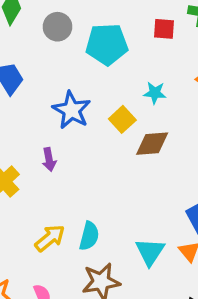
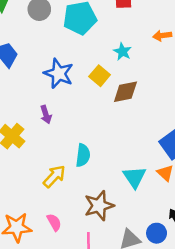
cyan star: (155, 93) -> (122, 52), turned 30
cyan semicircle: (89, 236) -> (83, 155), moved

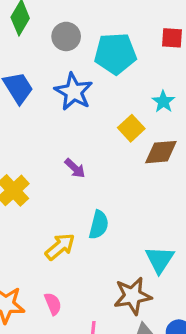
blue star: (59, 73) -> (74, 92), moved
purple arrow: (46, 115) -> (75, 168), moved, turned -36
brown star: (99, 206) -> (133, 296), moved

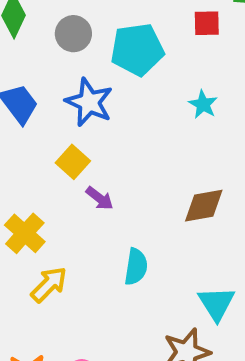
yellow square: (131, 128) -> (73, 162), moved
brown diamond: (161, 152) -> (204, 206), moved
yellow arrow: (60, 247) -> (49, 284), moved

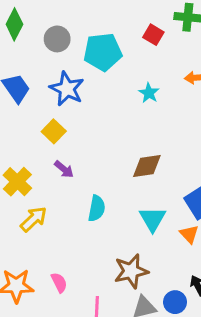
red square: (207, 23) -> (153, 35), turned 30
purple arrow: (100, 198) -> (64, 169), moved
cyan triangle: (216, 303) -> (152, 219), moved

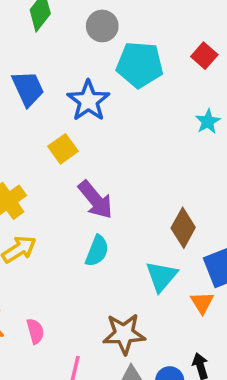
gray circle: (57, 39) -> (102, 26), moved
cyan star: (149, 93) -> (208, 121), moved
brown diamond: (147, 166) -> (183, 228), moved, turned -64
purple arrow: (64, 169) -> (95, 200), moved, size x1.6

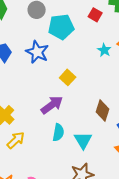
yellow square: (63, 149) -> (68, 77), moved
purple arrow: (95, 200) -> (52, 105), turned -75
cyan triangle: (161, 276) -> (83, 140), moved

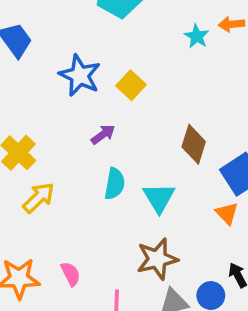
blue star: (37, 52) -> (80, 75), moved
purple arrow: (52, 105) -> (103, 134), size x0.6

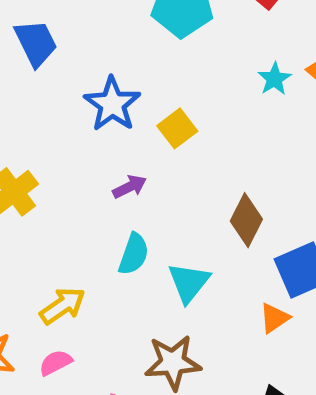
yellow arrow: (39, 198) -> (63, 306), moved
orange triangle: (227, 213) -> (274, 318), turned 30
pink semicircle: (71, 274) -> (56, 363), turned -100

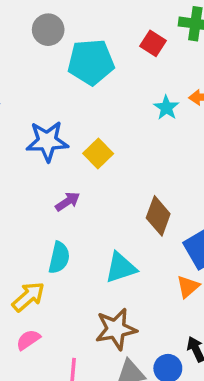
blue star: (112, 104) -> (47, 141), turned -30
cyan semicircle: (134, 254) -> (59, 258), moved
cyan triangle: (189, 282) -> (121, 268), turned 40

